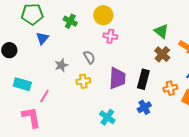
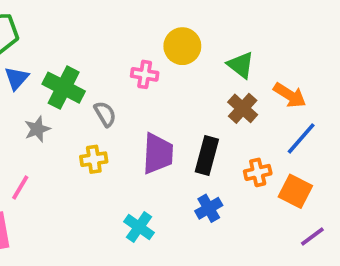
yellow circle: (103, 15) -> (182, 46), moved
green cross: (70, 21) -> (64, 88), moved, size x1.5
gray star: (61, 65) -> (37, 129), moved

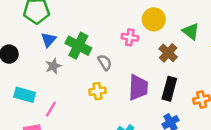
brown cross: (243, 108) -> (168, 53), moved
gray star: (37, 129) -> (53, 66), moved

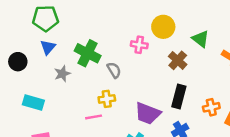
blue triangle: (48, 40) -> (48, 47), moved
purple trapezoid: (138, 88) -> (148, 113), moved, turned 108
pink line: (51, 109) -> (94, 117), moved, turned 49

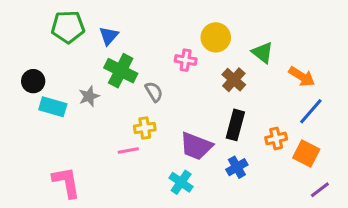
blue triangle: (48, 47) -> (109, 36), moved
cyan rectangle: (33, 103) -> (53, 107), moved

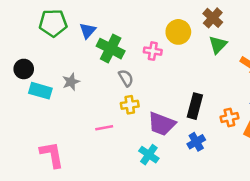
green triangle: (263, 52) -> (218, 45), turned 36
green cross: (121, 71) -> (111, 49), moved
brown cross: (234, 80) -> (213, 18), moved
yellow cross: (145, 128) -> (130, 105), moved

